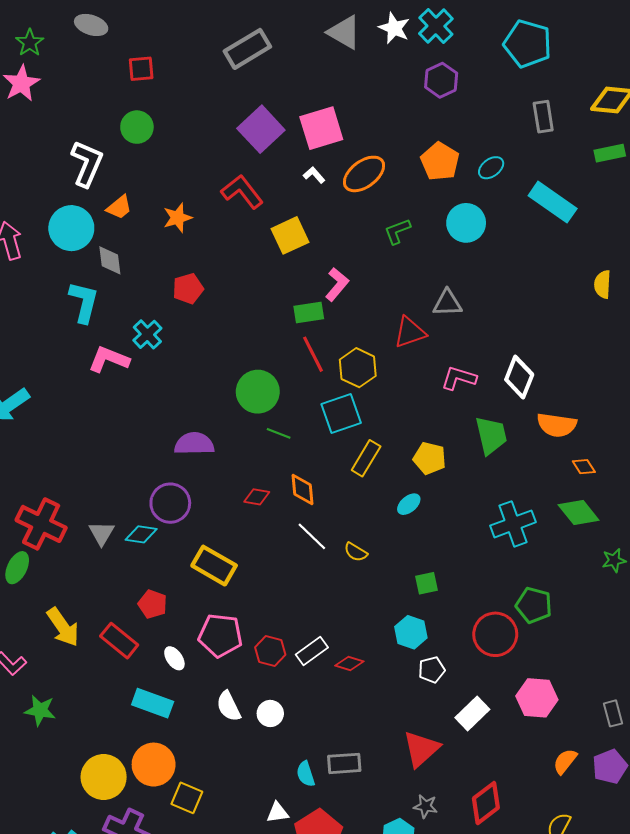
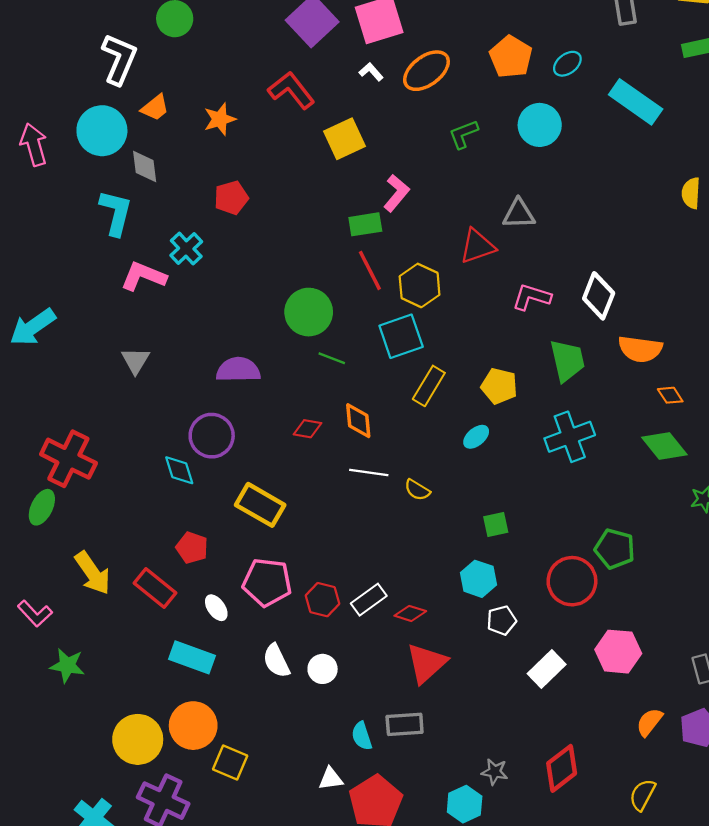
cyan cross: (513, 524) -> (570, 437), moved
gray triangle: (102, 533) -> (135, 361), moved
cyan diamond: (141, 534) -> (179, 470), turned 64
white line: (312, 536) -> (369, 473), turned -36
red triangle: (421, 749) -> (426, 663), moved

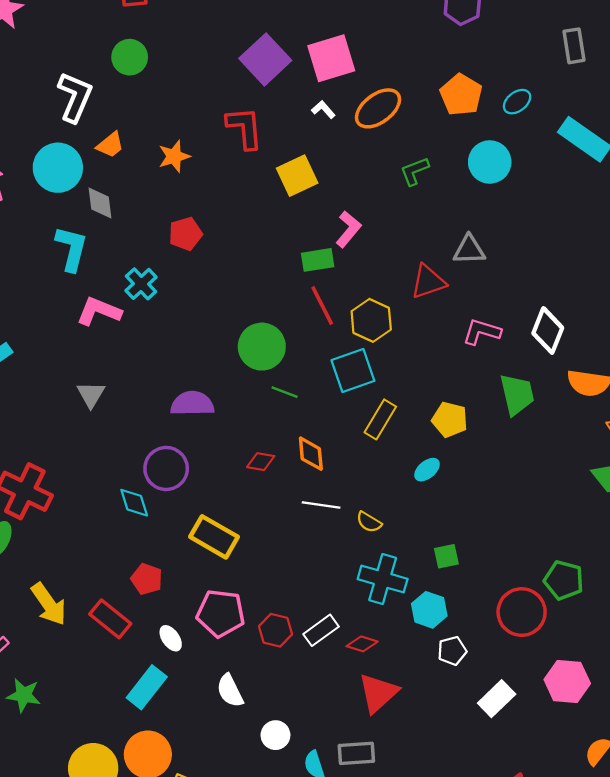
red L-shape: (291, 90) -> (245, 128), turned 33
cyan cross: (570, 437) -> (383, 579), moved, turned 36
cyan rectangle: (192, 657) -> (147, 687), turned -72
white circle: (323, 669) -> (275, 735), moved

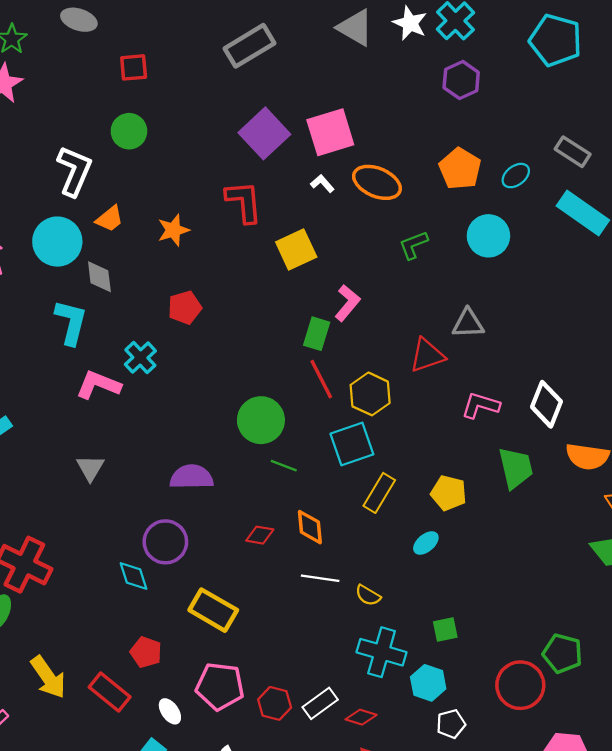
gray rectangle: (574, 46) -> (573, 152), moved, turned -48
orange ellipse: (378, 108) -> (377, 182), turned 60
green rectangle: (318, 260) -> (317, 334), turned -64

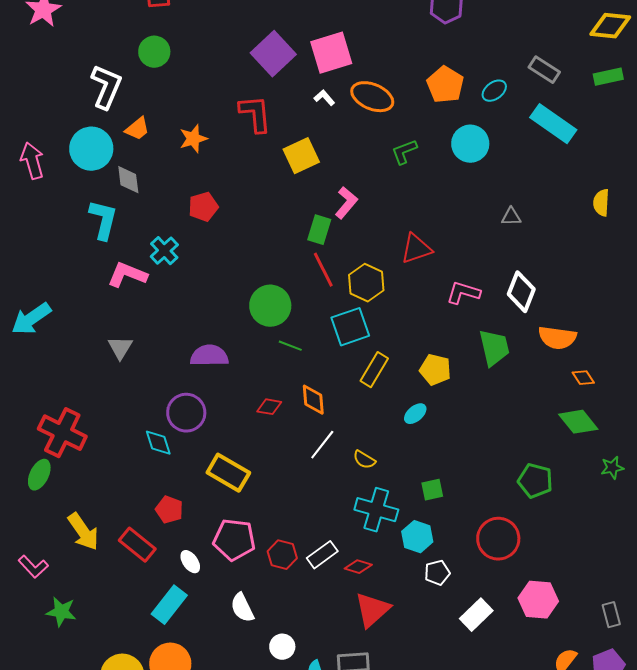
gray triangle: (468, 323) -> (511, 217), moved, size x0.7
white line: (320, 578) -> (322, 445), turned -60
green pentagon: (562, 653) -> (535, 481), moved

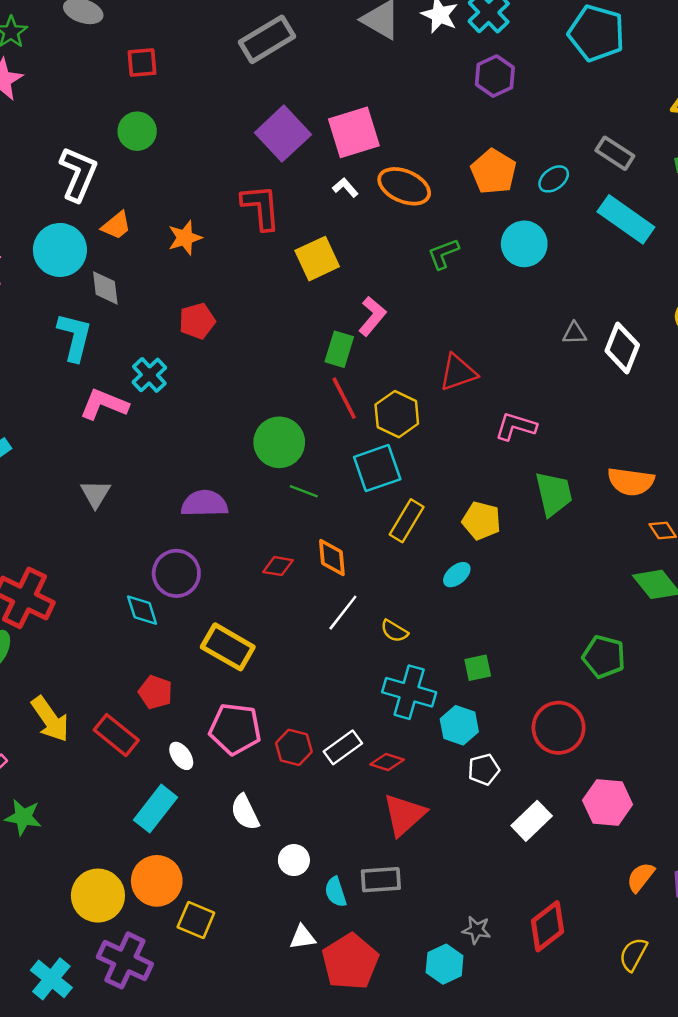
white diamond: (521, 292) -> (622, 348), moved

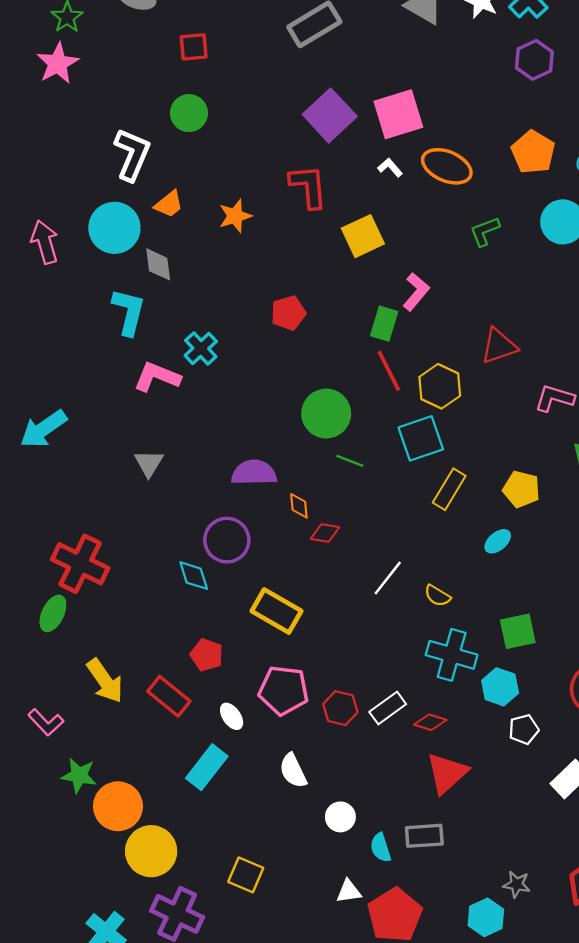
red pentagon: (197, 321) -> (288, 313), moved
orange diamond: (332, 557) -> (299, 506), moved, size x0.7
green square: (478, 668) -> (518, 631), size x1.4
orange circle: (157, 881) -> (118, 806), moved

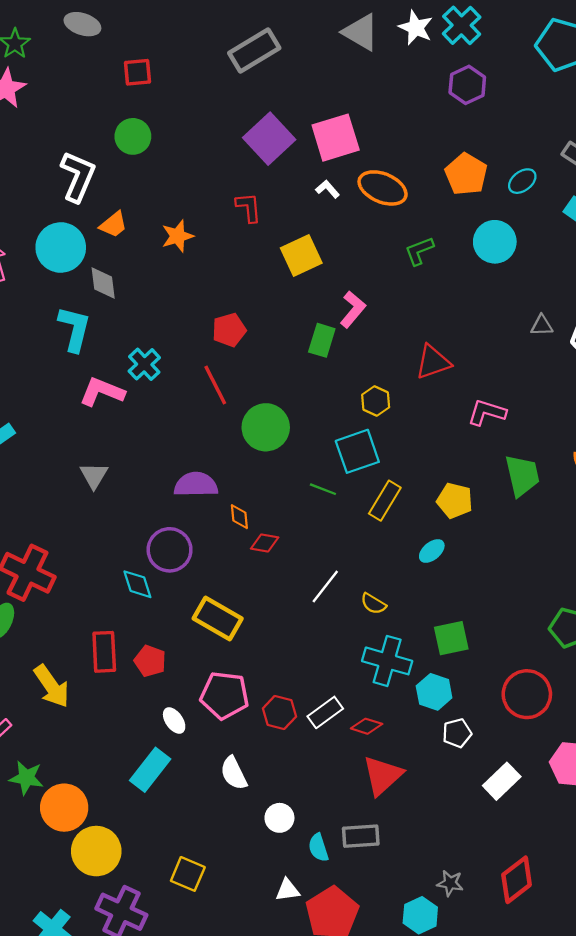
red L-shape: (308, 186) -> (249, 207), size x0.7
red line: (389, 371) -> (215, 385), moved
yellow hexagon: (440, 386) -> (376, 401), size x0.7
green line: (350, 461) -> (323, 489), moved
red rectangle: (169, 696) -> (104, 652), moved, turned 48

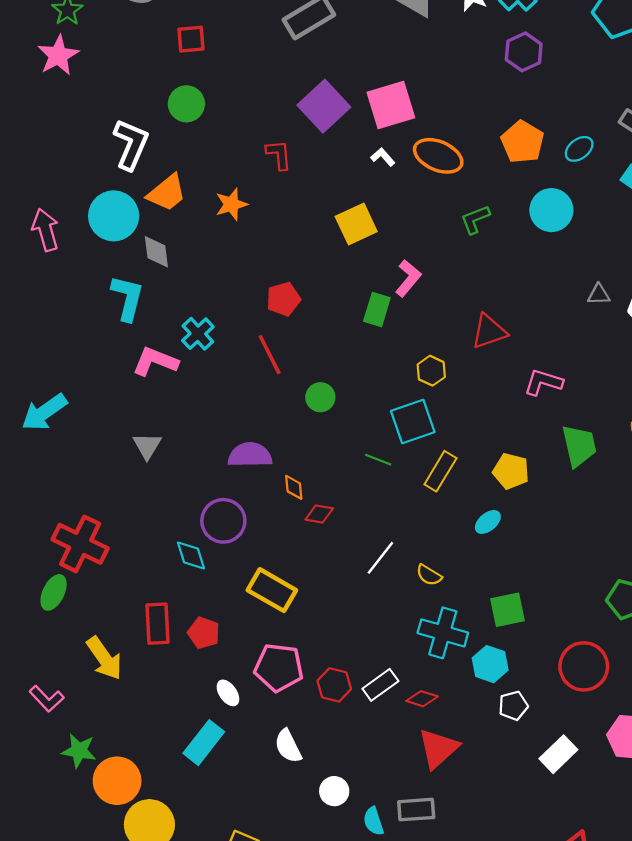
red L-shape: (249, 207) -> (279, 155), moved
orange trapezoid: (113, 225) -> (167, 193), size x1.4
green circle: (266, 427) -> (320, 397), size x0.6

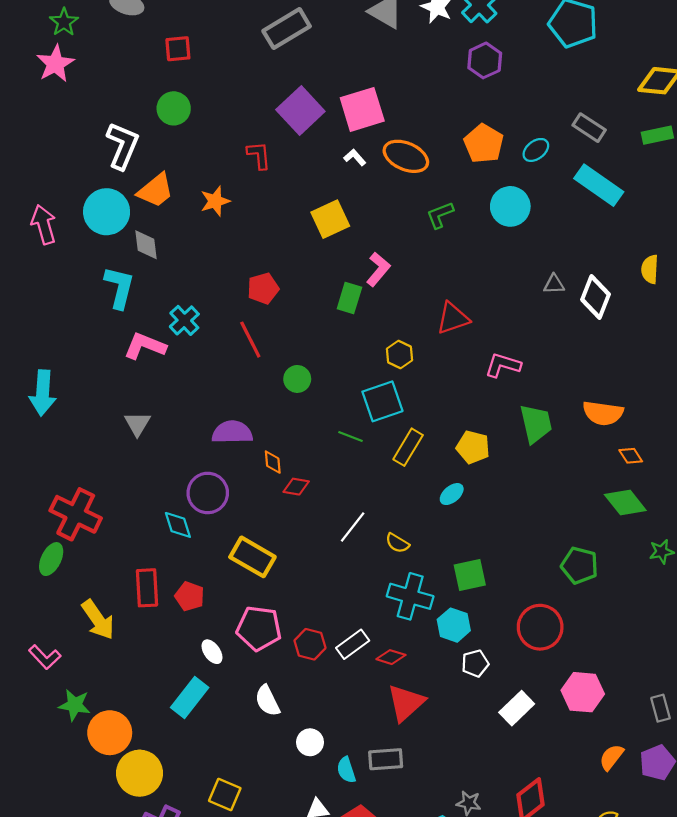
cyan arrow: (44, 412) -> (43, 393), turned -51

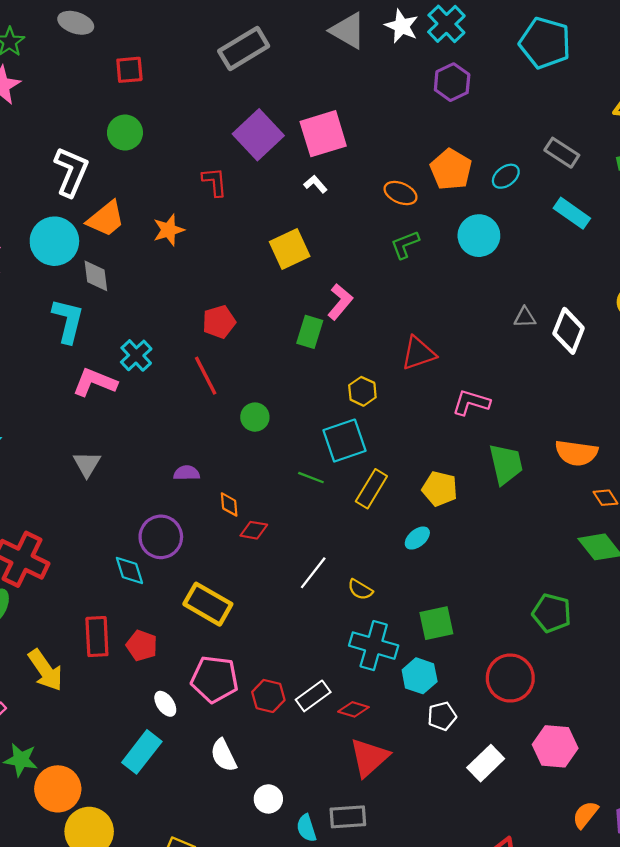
orange ellipse: (406, 156) -> (401, 193), moved, size x0.7
cyan rectangle: (599, 185) -> (572, 213), size x0.7
purple semicircle: (232, 432) -> (187, 473), size x0.6

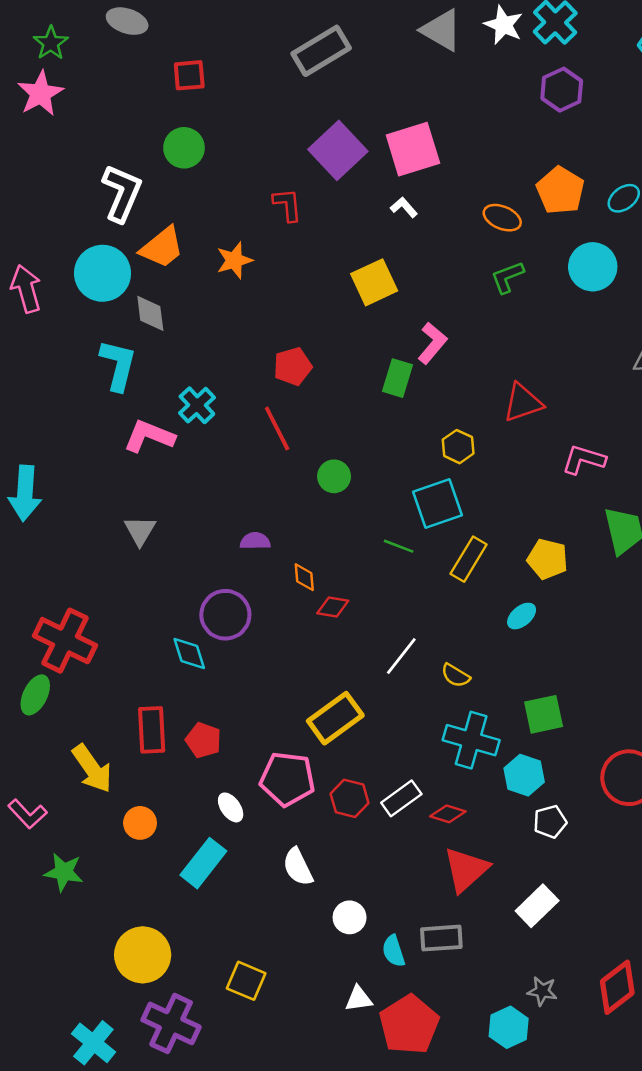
yellow rectangle: (208, 604) -> (335, 718), moved, turned -66
white rectangle: (486, 763) -> (537, 906), moved
orange circle: (58, 789) -> (140, 823), moved, size x0.6

